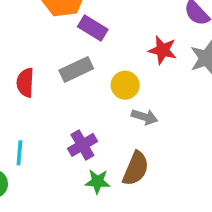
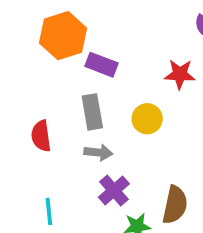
gray rectangle: (76, 69) -> (92, 112), turned -64
gray arrow: (144, 117) -> (98, 152), moved

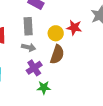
red star: (180, 74) -> (74, 28), moved
brown semicircle: (175, 205) -> (57, 54), moved

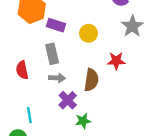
red star: (74, 28) -> (116, 61), moved
yellow circle: (56, 33) -> (89, 33), moved

